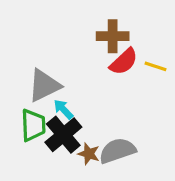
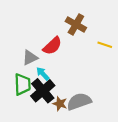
brown cross: (113, 36) -> (76, 24), turned 30
red semicircle: (124, 62) -> (52, 46), moved
gray triangle: (44, 85) -> (30, 58), size x0.7

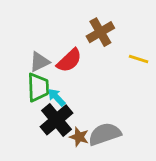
brown cross: (76, 24) -> (100, 32), turned 30
gray triangle: (30, 58) -> (39, 62), moved
green trapezoid: (22, 84) -> (38, 87), moved

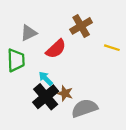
gray triangle: (39, 62) -> (29, 33), moved
green trapezoid: (38, 87) -> (16, 60), moved
brown star: (79, 137) -> (65, 93), moved

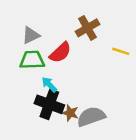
green trapezoid: (16, 60) -> (32, 60), moved, turned -90
brown star: (65, 93) -> (70, 113), moved
black cross: (46, 97) -> (49, 104), turned -30

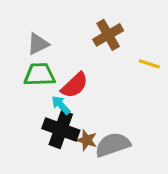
red semicircle: (60, 53) -> (75, 85), moved

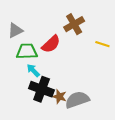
gray triangle: (38, 44) -> (15, 30), moved
red semicircle: (75, 85) -> (51, 44), moved
cyan arrow: (61, 105) -> (33, 70), moved

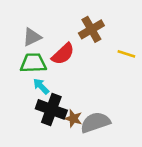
gray triangle: (15, 30) -> (32, 37), moved

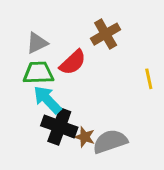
yellow line: (126, 54) -> (149, 79), moved, turned 60
cyan arrow: (41, 86) -> (47, 100), size x1.5

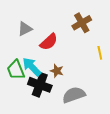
brown cross: (106, 34) -> (82, 23), moved
green trapezoid: (38, 73) -> (16, 70), moved, turned -110
brown star: (85, 137) -> (57, 71), moved

